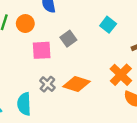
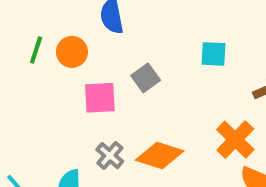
cyan square: (108, 25) -> (213, 54), turned -35

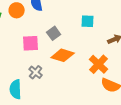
orange circle: (72, 52) -> (17, 10), moved
orange diamond: (160, 156) -> (63, 55), moved

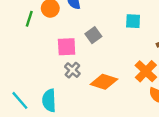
orange diamond: (63, 55) -> (104, 82), moved
gray cross: (36, 72) -> (72, 70), moved

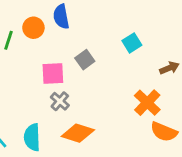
cyan square: (133, 21) -> (132, 43), turned -35
orange diamond: (104, 82) -> (78, 133), moved

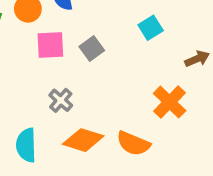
pink square: (53, 73) -> (50, 45), moved
orange semicircle: (164, 132) -> (133, 143), moved

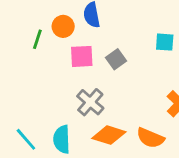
cyan square: (151, 28) -> (165, 42), turned 36
gray cross: (61, 100) -> (90, 102), size x1.4

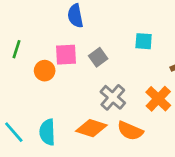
orange circle: (63, 26) -> (45, 71), moved
green line: (37, 39) -> (17, 49), moved
gray cross: (90, 102) -> (113, 97), moved

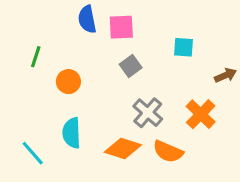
blue semicircle: (75, 16) -> (87, 19), moved
pink square: (66, 55) -> (121, 27), moved
cyan semicircle: (47, 132) -> (72, 133), moved

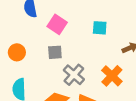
pink square: (121, 27) -> (57, 24), moved, turned 36
gray square: (131, 66) -> (55, 52), moved, turned 32

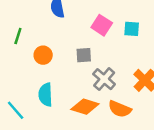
pink square: (57, 24) -> (102, 25), moved

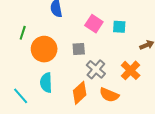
orange circle: (43, 55) -> (44, 49), size x1.6
orange diamond: (85, 107) -> (80, 93), turned -60

